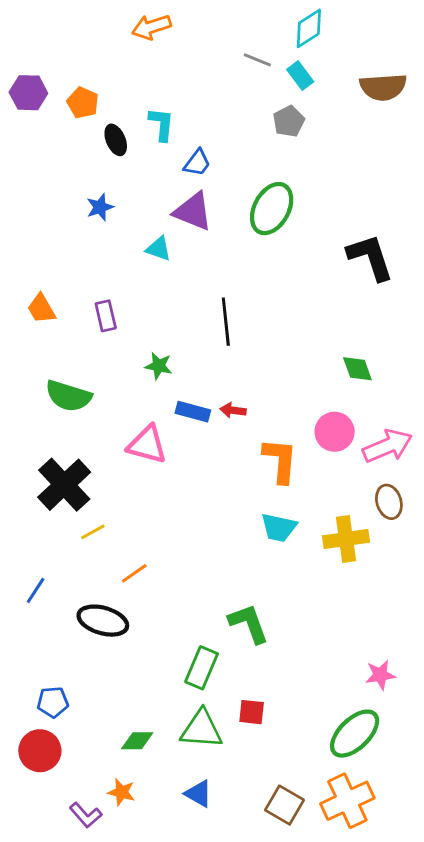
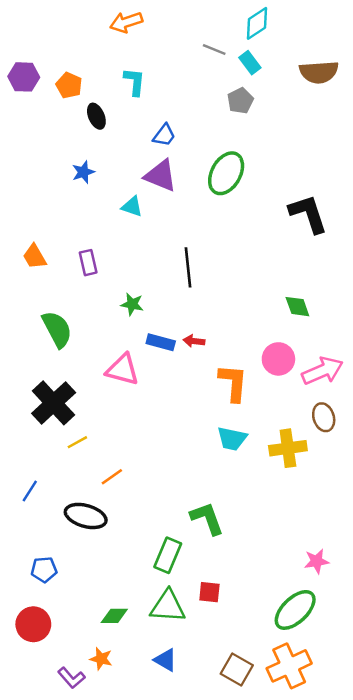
cyan L-shape: (161, 124) -> (134, 82), moved
green semicircle: (68, 396) -> (57, 329), turned -135
blue pentagon: (53, 702) -> (44, 570), moved

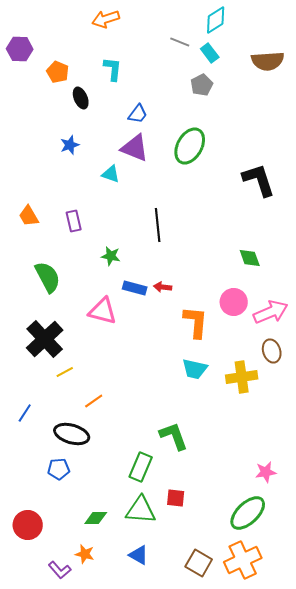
purple hexagon: (24, 77) -> (20, 49), moved
blue pentagon: (44, 570) -> (59, 469), moved

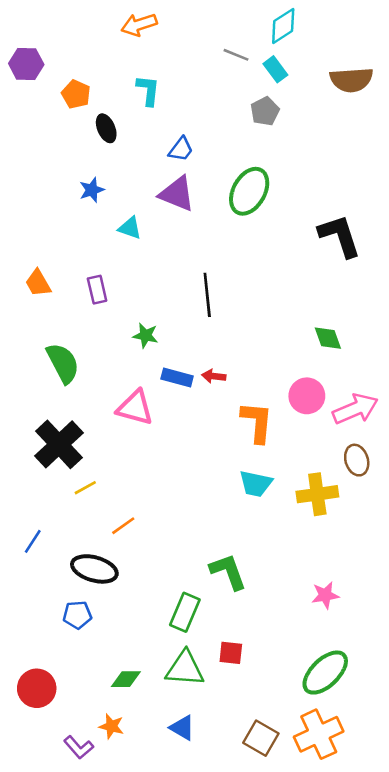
cyan triangle: (111, 174) -> (130, 228), moved
pink star: (266, 472) -> (325, 595), moved

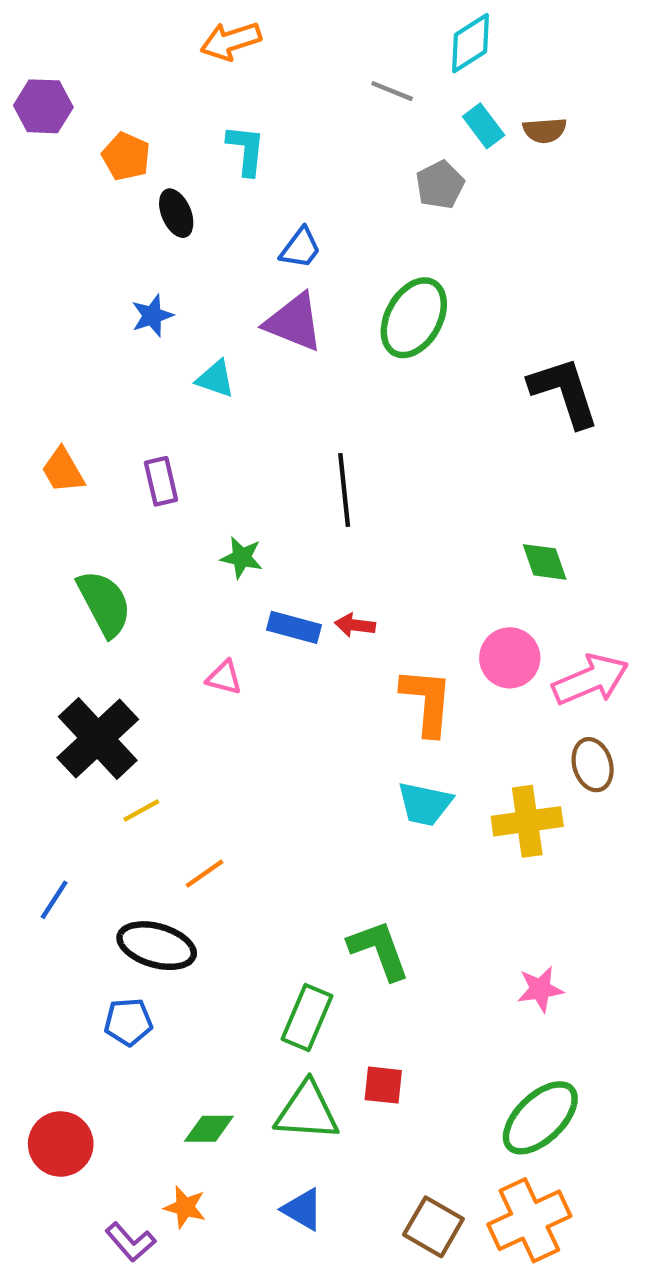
cyan rectangle: (275, 69) -> (484, 126), moved
brown semicircle: (351, 80) -> (545, 130), moved, size x0.6
pink triangle: (135, 408) -> (224, 677), size x0.6

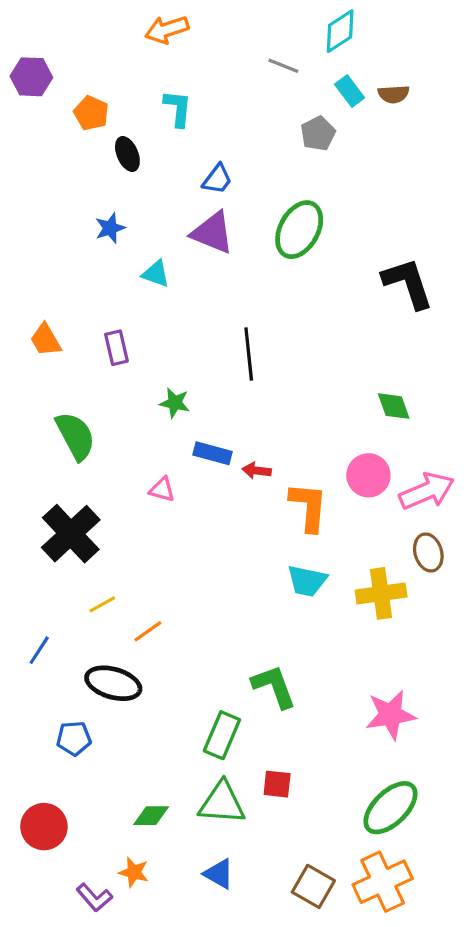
red arrow: (355, 625) -> (257, 471), moved
yellow line: (141, 810) -> (102, 604), moved
pink star: (540, 989) -> (391, 715), size x1.5
blue pentagon: (128, 1022) -> (74, 738), moved

